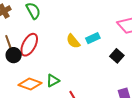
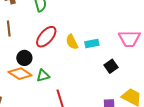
red ellipse: (29, 45) -> (46, 37), moved
black circle: (14, 55) -> (24, 58), moved

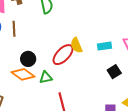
red ellipse: (46, 37) -> (63, 55), moved
cyan rectangle: (92, 44) -> (105, 46), moved

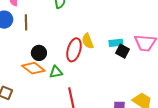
red ellipse: (63, 55) -> (74, 50), turned -30
black square: (114, 72) -> (122, 51), moved, turned -32

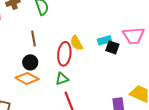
brown line: (26, 22) -> (34, 38), moved
green triangle: (56, 72) -> (62, 79), moved

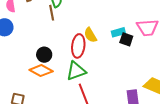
brown line: (34, 38) -> (52, 13), moved
green triangle: (62, 79) -> (76, 71), size x1.5

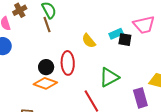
red ellipse: (78, 46) -> (68, 63), moved
green triangle: (76, 71) -> (109, 77), moved

